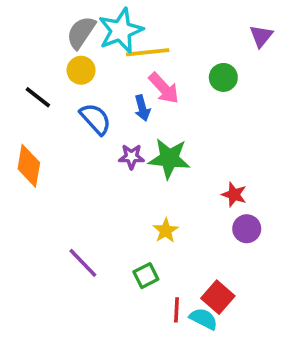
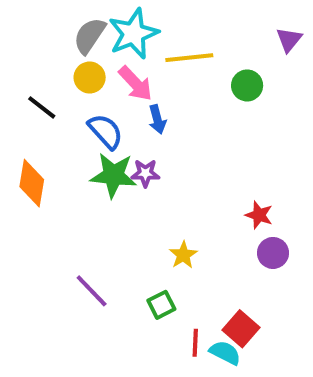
yellow line: (148, 52) -> (189, 58), moved
pink arrow: (164, 88) -> (135, 83), moved
green star: (169, 158) -> (113, 175), moved

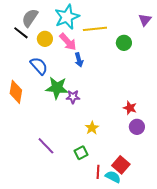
gray semicircle: (90, 36) -> (30, 18), moved
black line: (42, 107) -> (21, 33), moved
blue semicircle: (106, 131) -> (39, 66), moved
purple star: (145, 173) -> (73, 97), moved

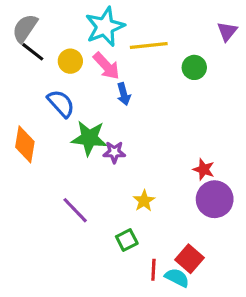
gray semicircle: (30, 18) -> (25, 28), moved
purple circle: (137, 127) -> (215, 199), size x1.5
purple line: (46, 146) -> (75, 210), moved

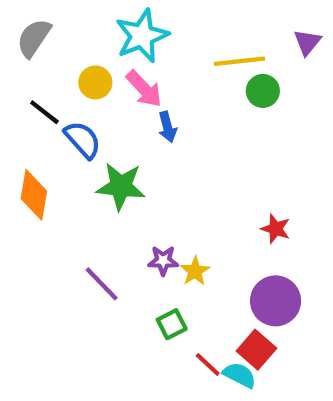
yellow line: (149, 45) -> (240, 61), moved
black line: (33, 52) -> (44, 112), moved
purple star: (114, 152) -> (163, 261), moved
purple circle: (215, 199) -> (276, 301), moved
red line: (153, 270) -> (208, 364), turned -50

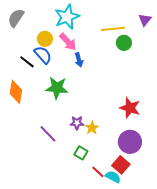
black line: (44, 112) -> (27, 62), moved
blue semicircle: (83, 140) -> (43, 55), moved
red star: (276, 229) -> (130, 108), size x1.5
green square: (172, 324) -> (81, 153), turned -32

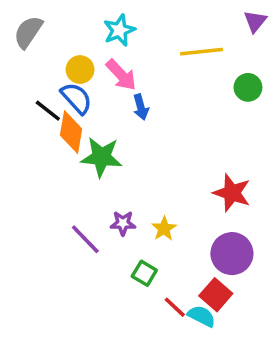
cyan star: (67, 17) -> (119, 30), size x0.7
purple triangle: (145, 20) -> (255, 21), moved
green circle: (124, 43) -> (248, 87), moved
orange diamond: (16, 92) -> (71, 132), moved
purple star: (77, 123) -> (123, 223), moved

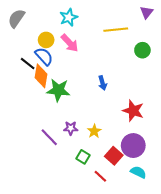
blue arrow: (141, 107) -> (102, 83), moved
red square: (216, 295) -> (114, 156), moved
cyan semicircle: (202, 316) -> (138, 172), moved

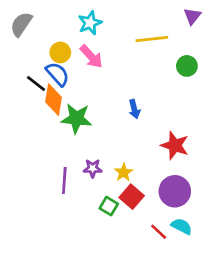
purple line: (49, 137) -> (64, 180), turned 48
red square: (114, 156) -> (132, 197), moved
red line: (100, 176) -> (159, 232), moved

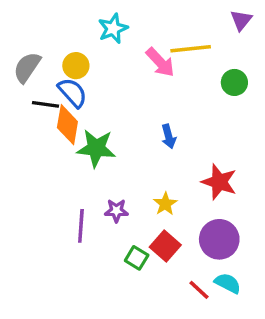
gray semicircle: (21, 24) -> (27, 67), moved
pink arrow: (91, 57) -> (160, 62), moved
black line: (36, 83) -> (46, 104), turned -30
yellow star: (124, 172) -> (165, 204), moved

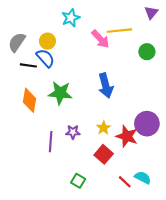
orange diamond: (67, 125) -> (30, 100), moved
blue arrow: (169, 136) -> (106, 86), size x1.6
red star: (219, 182) -> (127, 136), moved
purple circle: (219, 239) -> (147, 124), moved
green square: (137, 258) -> (78, 181), moved

